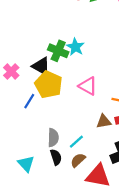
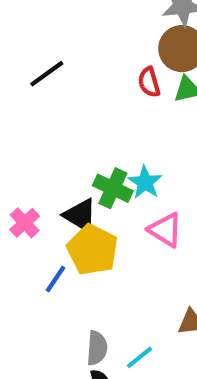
pink triangle: (88, 86) -> (165, 230), moved

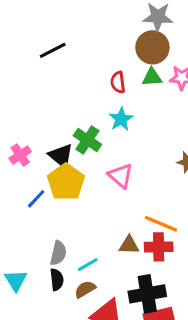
red semicircle: (149, 82) -> (118, 82), moved
cyan star: (145, 182) -> (121, 119), moved

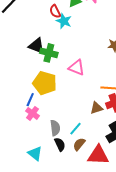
cyan star: (121, 119) -> (64, 21), moved
pink cross: (20, 155) -> (32, 113), moved
black triangle: (61, 156) -> (37, 46), moved

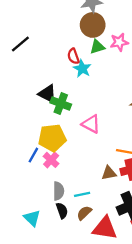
yellow pentagon: (45, 83) -> (52, 138), turned -30
pink cross: (32, 113) -> (51, 160), moved
cyan line: (76, 129) -> (82, 194), turned 32

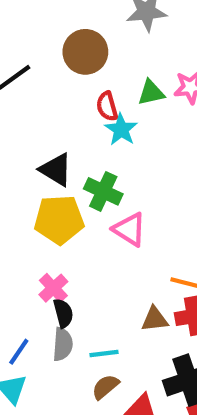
brown circle: (93, 25) -> (85, 52), moved
green cross: (61, 104) -> (103, 191), moved
yellow pentagon: (52, 138) -> (59, 220), moved
blue line: (33, 155) -> (19, 352), moved
black semicircle: (62, 211) -> (63, 313), moved

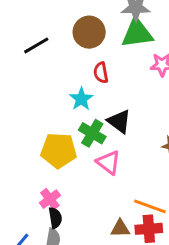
green triangle: (151, 93) -> (137, 33), moved, size x1.6
cyan star: (121, 129) -> (81, 99), moved
black triangle: (56, 170) -> (119, 121), moved

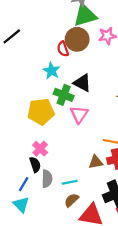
brown circle: (89, 32) -> (77, 39), moved
pink triangle: (108, 162) -> (79, 114), turned 36
black semicircle: (55, 218) -> (35, 165), moved

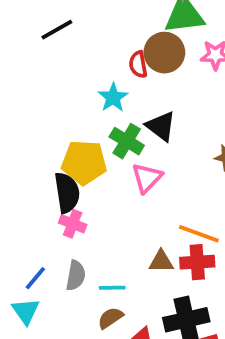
pink cross: (40, 149) -> (73, 224), turned -32
black semicircle: (35, 165) -> (67, 193), moved, size x1.5

